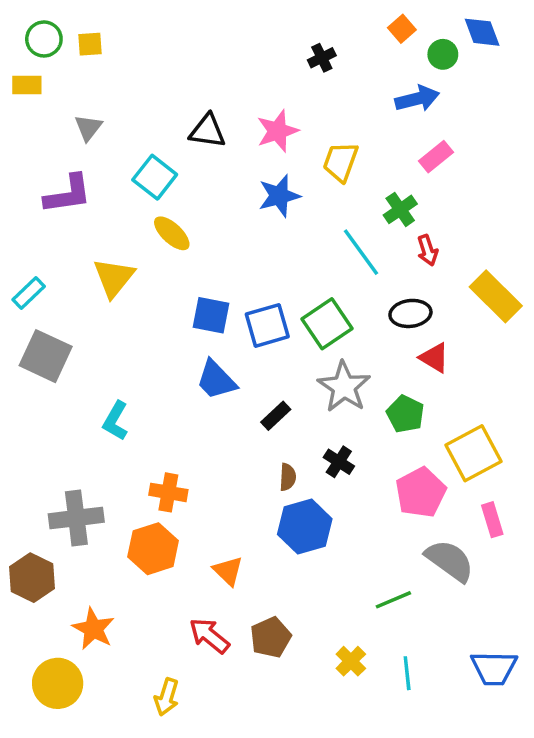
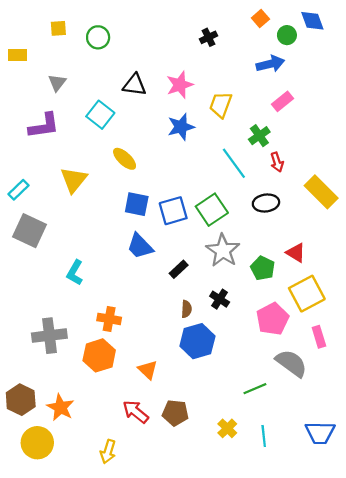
green circle: (44, 39) -> (98, 37), moved
yellow ellipse: (172, 233) -> (125, 159), moved
red triangle: (434, 358) -> (296, 253), moved
brown hexagon: (32, 578) -> (21, 400), moved
brown pentagon: (271, 637) -> (175, 413), turned 30

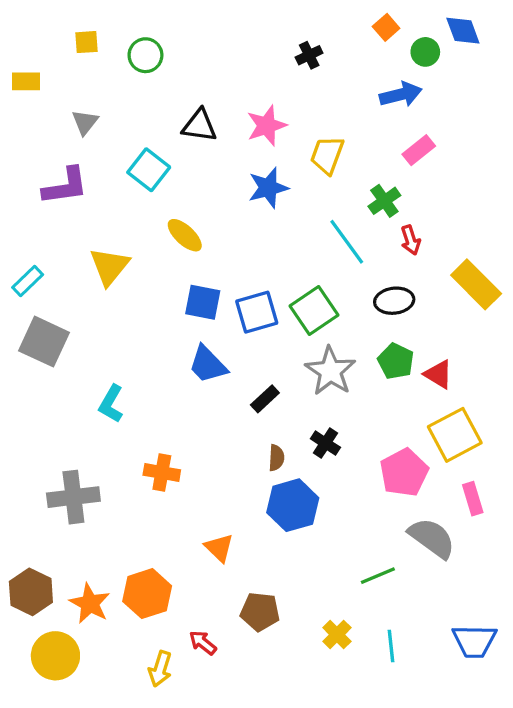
green pentagon: (263, 268) -> (396, 361), moved
orange hexagon: (99, 355) -> (147, 594), moved
red arrow: (136, 412) -> (203, 643), moved, size x0.7

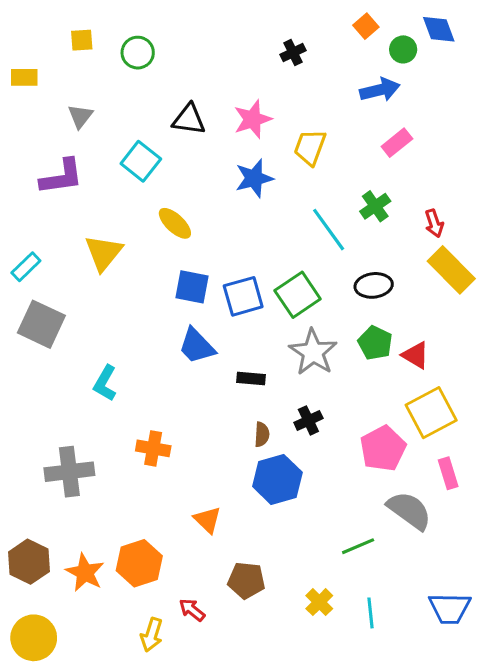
green cross: (384, 201) -> (375, 206), moved
red arrow: (411, 240) -> (434, 223), moved
black rectangle: (265, 399) -> (251, 379), turned 48
black cross: (325, 443) -> (308, 420), turned 32
yellow circle: (55, 656) -> (34, 638), moved

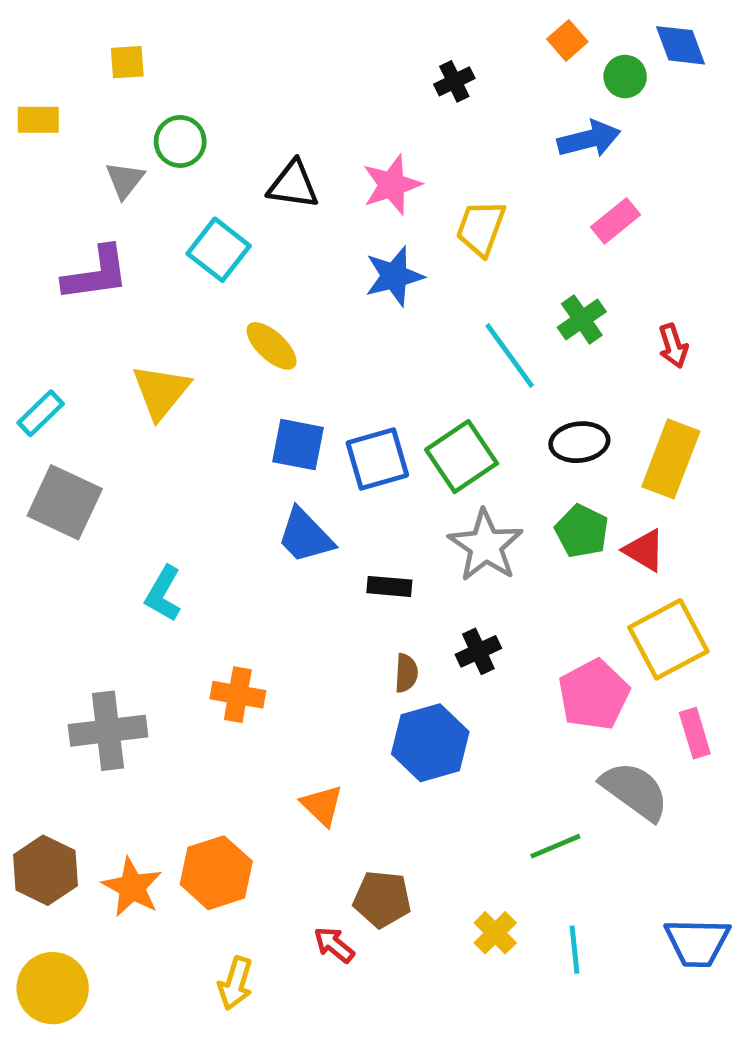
green circle: (138, 53) -> (180, 141), moved
yellow rectangle: (451, 270) -> (671, 459), moved, turned 66
red arrow: (192, 610) -> (334, 945), moved

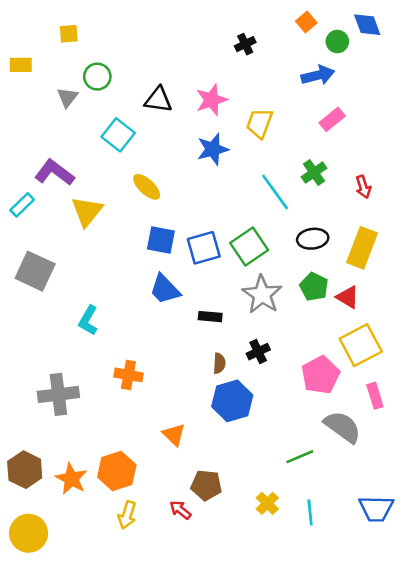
purple L-shape: (96, 274) -> (54, 173), moved, turned -135
cyan rectangle: (41, 413) -> (22, 205), moved
yellow arrow: (235, 983) -> (127, 515), moved

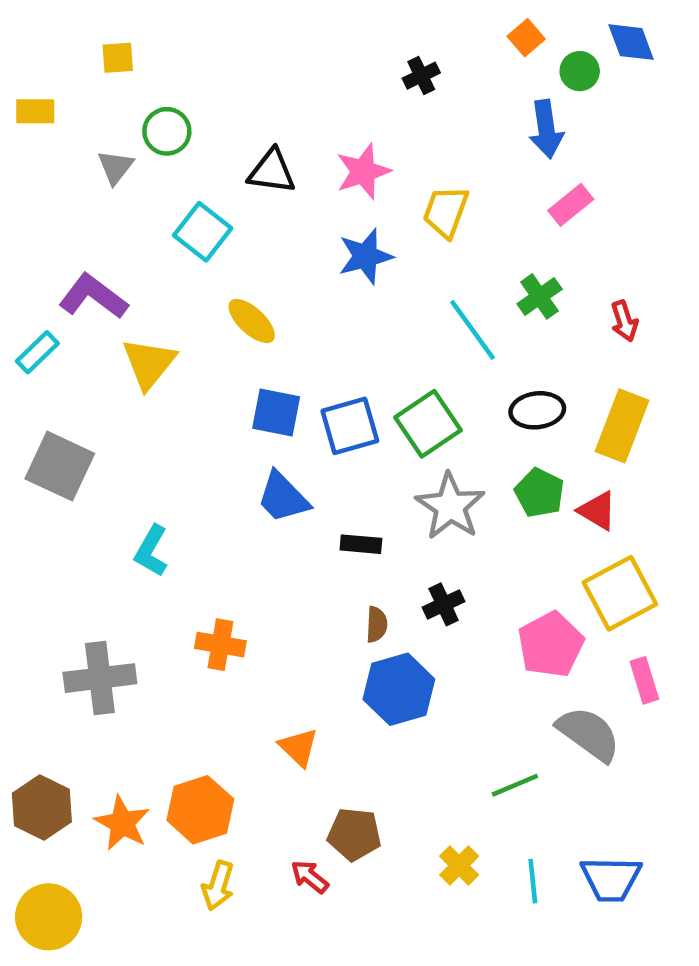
blue arrow: (318, 75) -> (546, 129), turned 96
blue trapezoid: (376, 509) -> (611, 879), moved

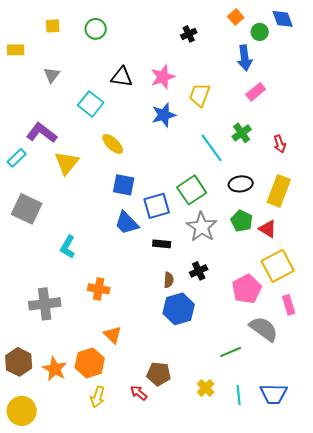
green circle: (167, 131) -> (96, 29), moved
blue square: (350, 426) -> (157, 206), moved
orange triangle: (299, 747) -> (113, 335), moved

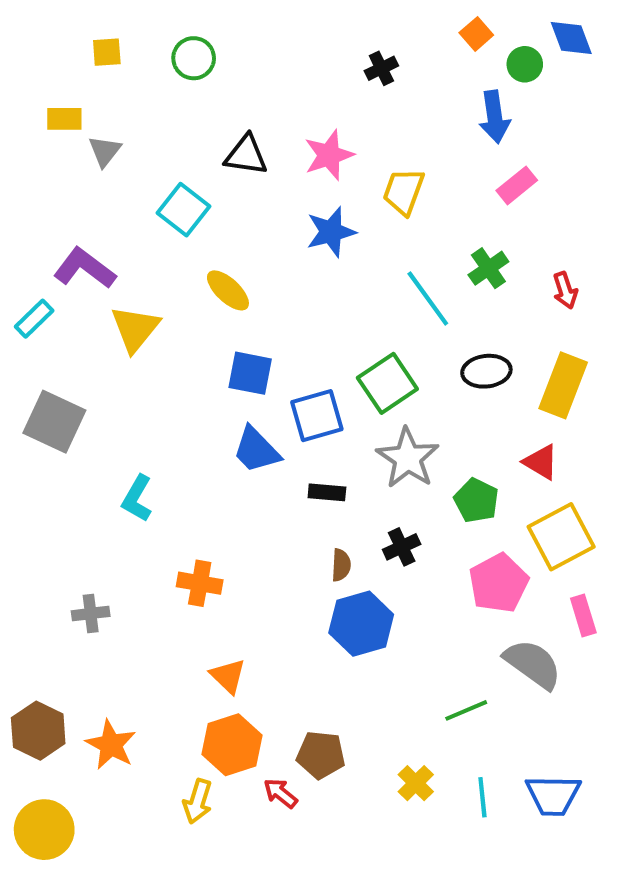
yellow rectangle: (16, 50) -> (64, 119), moved
green pentagon: (242, 221) -> (476, 500), moved
gray cross: (45, 304) -> (91, 614), size x0.6
orange hexagon: (90, 363) -> (232, 745), moved

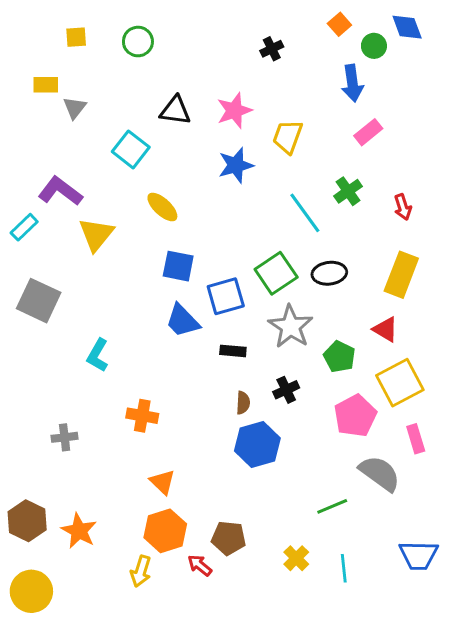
black ellipse: (486, 371) -> (329, 273), moved
blue trapezoid: (553, 795) -> (419, 555), moved

